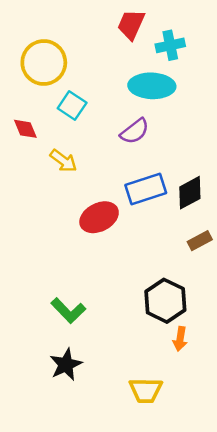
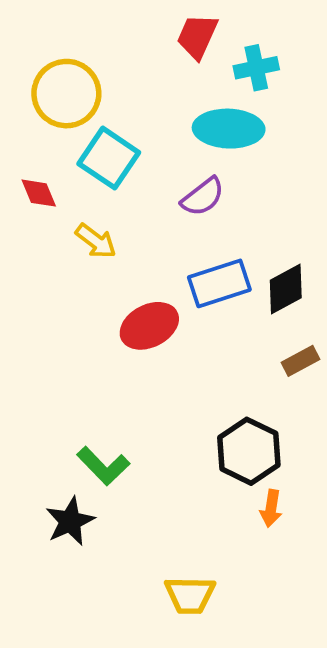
cyan square: (72, 105) -> (109, 158), size x1.4
black star: (66, 365) -> (70, 521), moved
yellow trapezoid: (146, 390) -> (190, 595), moved

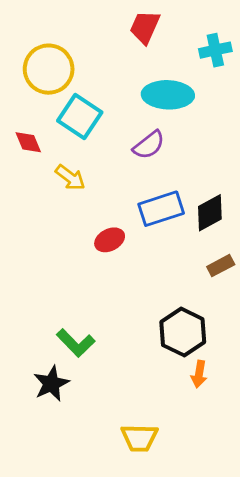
cyan cross: (256, 68) -> (215, 50), moved
red ellipse: (149, 326) -> (110, 240), size x0.7

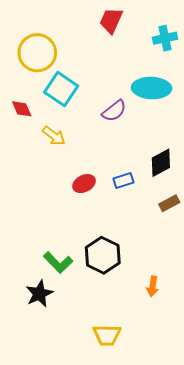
cyan ellipse: (168, 95) -> (152, 88), moved
blue rectangle: (161, 209) -> (123, 180), moved, size x0.6
black hexagon: (183, 332) -> (103, 255), moved

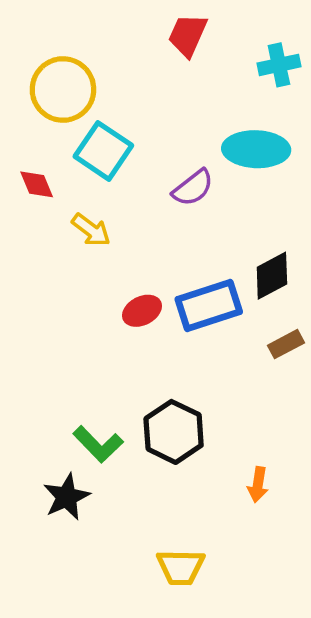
blue rectangle: (123, 180) -> (209, 305), size x1.8

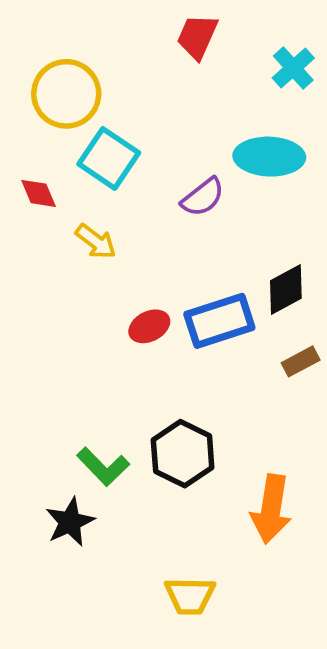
cyan cross: (279, 65) -> (293, 68), turned -30
orange arrow: (258, 485) -> (271, 509), size x1.8

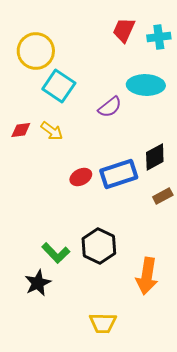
red trapezoid: (197, 37) -> (124, 30), moved
cyan cross: (293, 68) -> (159, 37), turned 35
red diamond: (39, 193) -> (21, 130), moved, turned -75

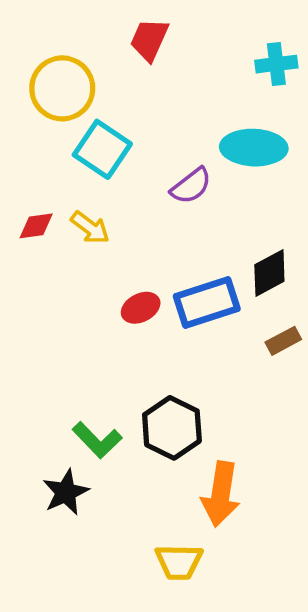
red trapezoid: (124, 30) -> (149, 40), moved
orange arrow: (147, 276) -> (221, 494), moved

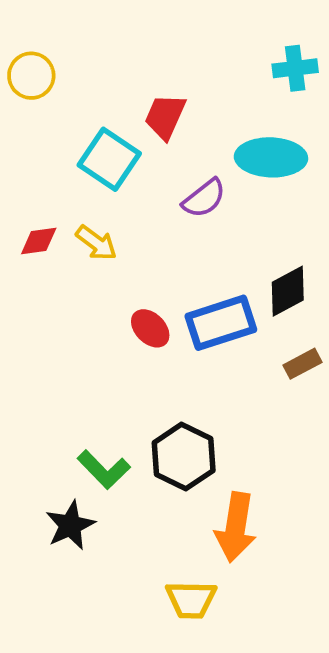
red trapezoid: (149, 40) -> (165, 117), moved
yellow circle: (62, 88) -> (31, 76), moved, size x0.7
red ellipse: (141, 308) -> (150, 328), turned 72

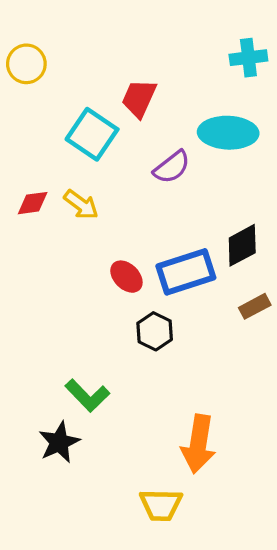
black hexagon: (184, 457) -> (155, 331), moved, size x0.7

